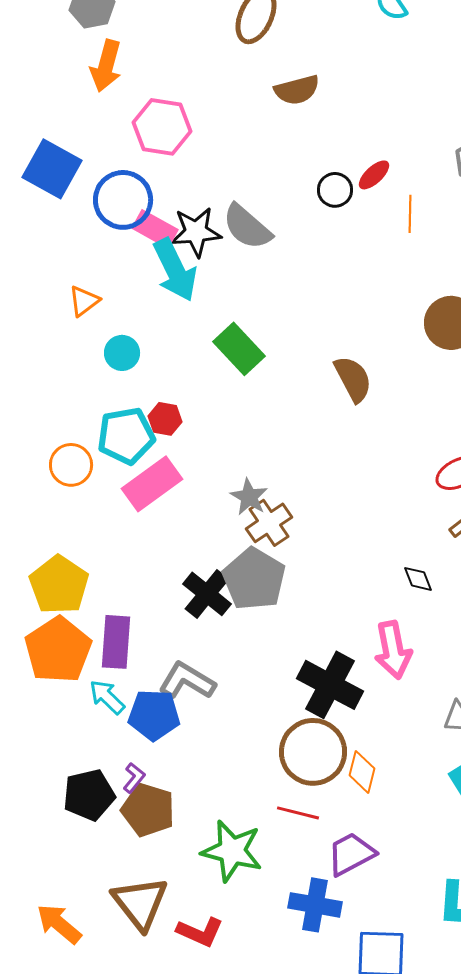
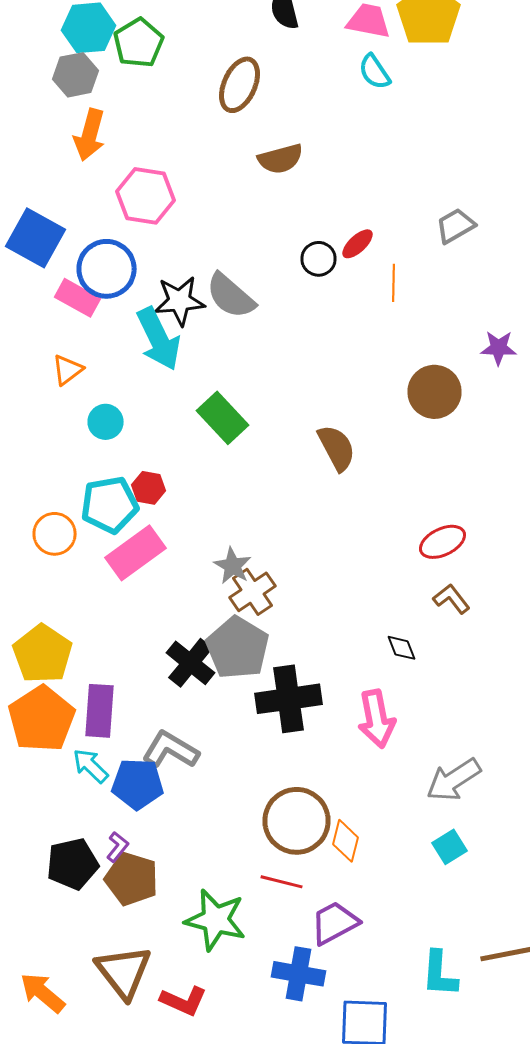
pink rectangle: (155, 229) -> (78, 298), moved
black cross: (330, 685) -> (288, 699), moved, turned -36

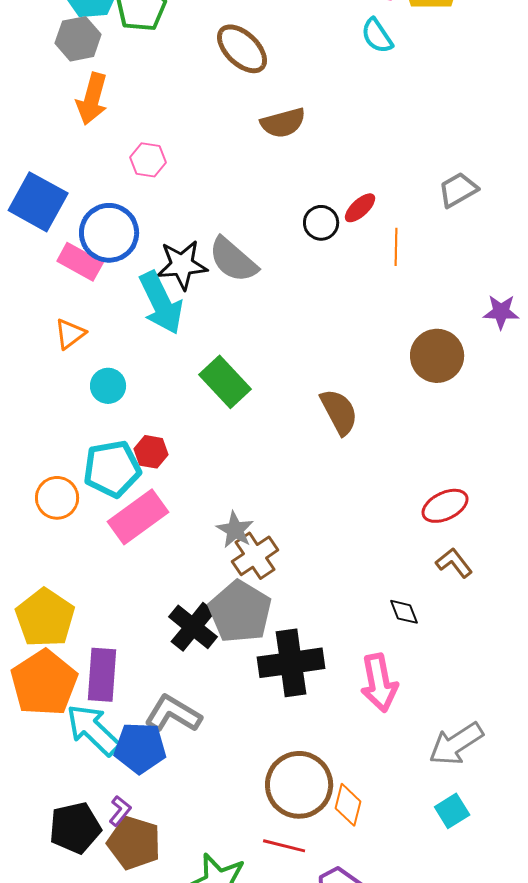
brown ellipse: (240, 85) -> (242, 49), turned -70
pink hexagon: (146, 196) -> (148, 160), size x0.6
cyan arrow: (90, 766) -> (93, 730), size x1.5

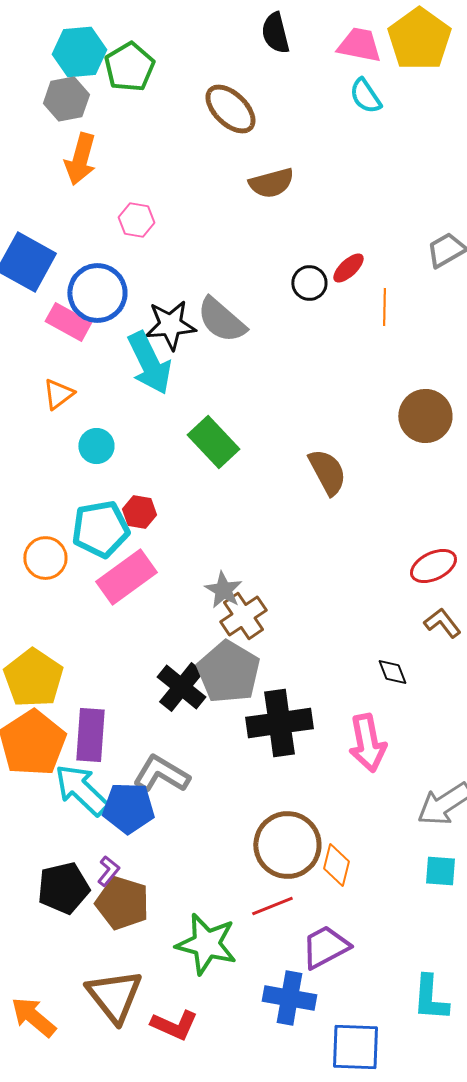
cyan square: (452, 811) -> (440, 871), turned 36
red line: (284, 846) -> (272, 906), turned -36

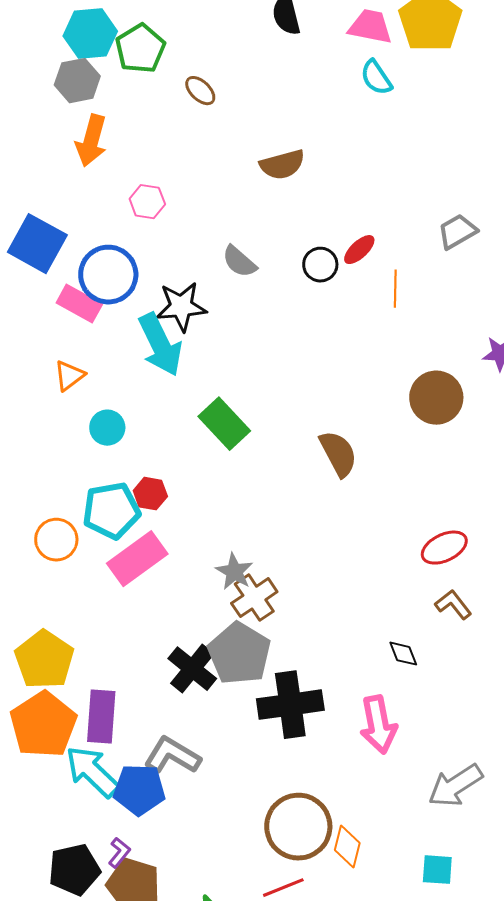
brown ellipse: (230, 109) -> (200, 91), moved, size x0.6
gray semicircle: (221, 320) -> (239, 262), moved, size x0.7
cyan square: (440, 871) -> (437, 870), moved

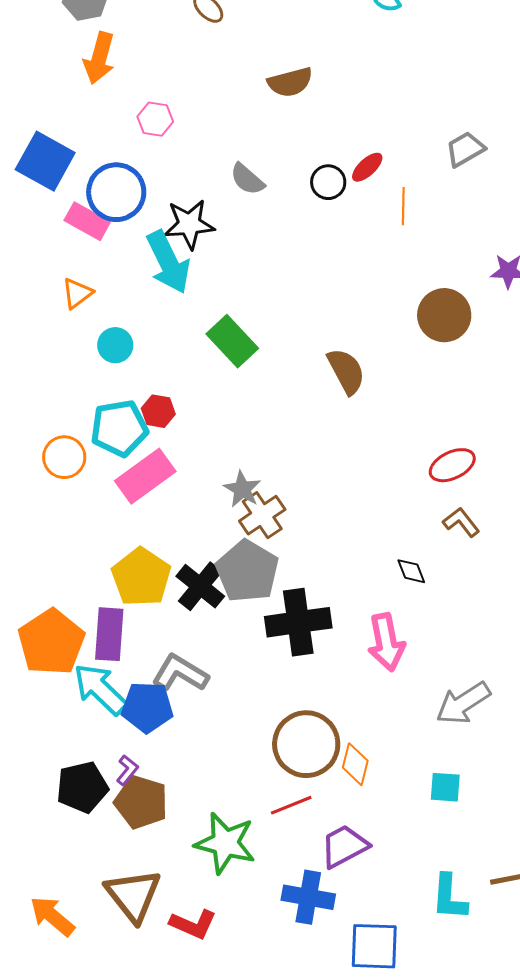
yellow pentagon: (44, 660) -> (141, 577), moved

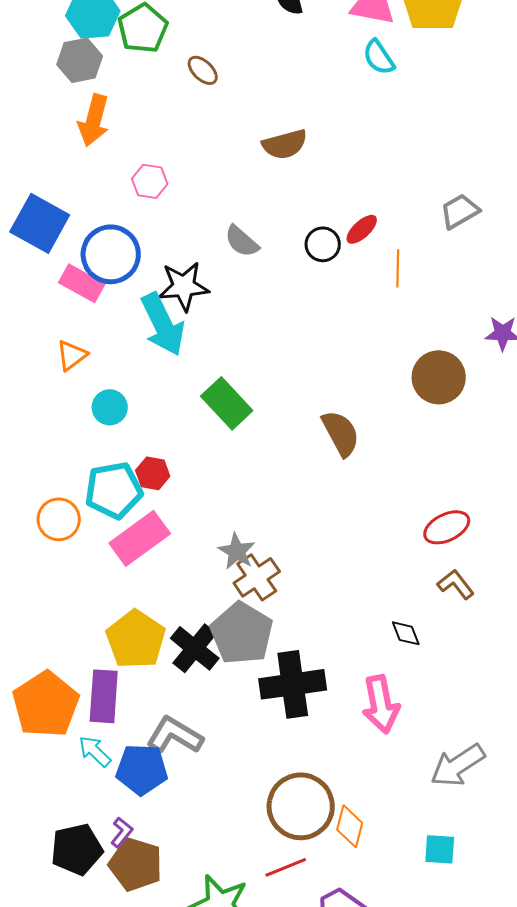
cyan arrow: (100, 689) -> (95, 751), size x0.6

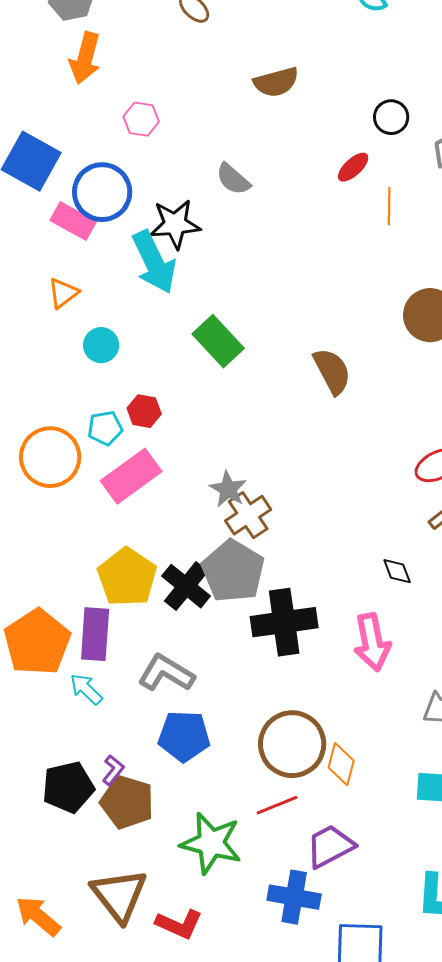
black circle: (323, 244) -> (391, 117), moved
cyan pentagon: (114, 490) -> (105, 428), size x0.6
orange circle: (59, 519) -> (50, 457), size x1.4
blue pentagon: (142, 769) -> (184, 736), moved

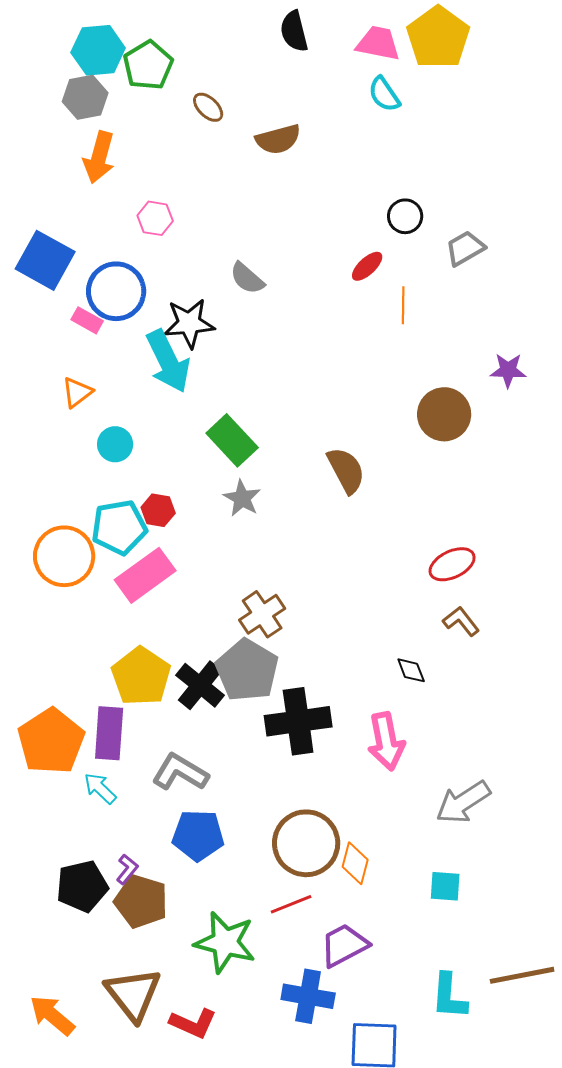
brown semicircle: (276, 82) -> (278, 139), moved
pink rectangle: (73, 221) -> (87, 320), size x0.7
cyan pentagon: (105, 428) -> (119, 527), size x1.6
gray star: (228, 489) -> (242, 498), moved

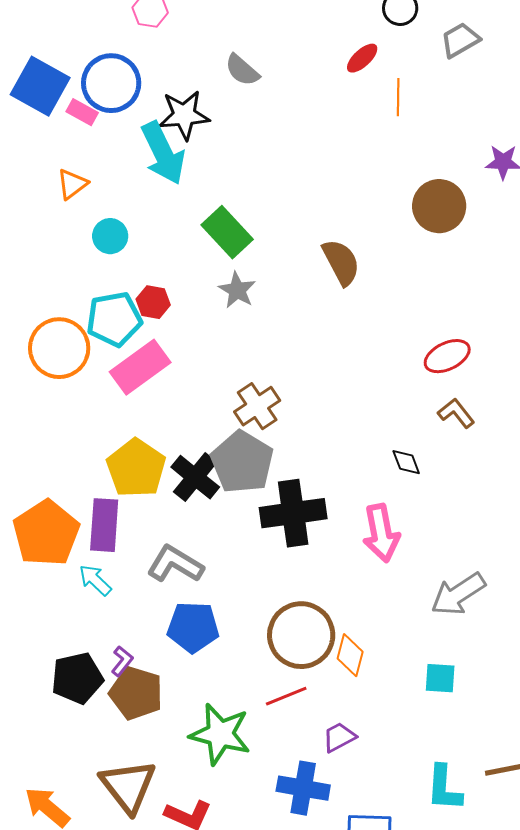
blue square: (45, 260) -> (40, 86), moved
purple trapezoid: (344, 945) -> (339, 737), size x0.7

